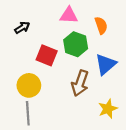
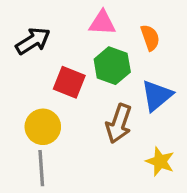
black arrow: (22, 28) -> (33, 41), size x1.5
yellow star: (108, 109) -> (160, 161), turned -30

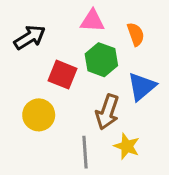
yellow star: (160, 161) -> (127, 146), moved
gray line: (41, 168) -> (85, 152), moved

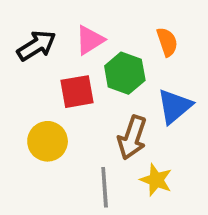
pink triangle: (92, 21) -> (90, 40), moved, turned -35
red square: (63, 75) -> (77, 92), turned -32

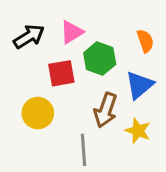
orange semicircle: (167, 42) -> (145, 41), moved
yellow star: (156, 180) -> (138, 131), moved

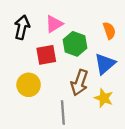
black arrow: (29, 36) -> (22, 27), turned -45

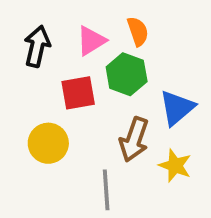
orange semicircle: (109, 31) -> (138, 31), moved

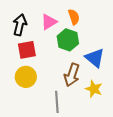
red square: (78, 93) -> (27, 50), moved
blue triangle: (177, 108) -> (95, 58), turned -40

